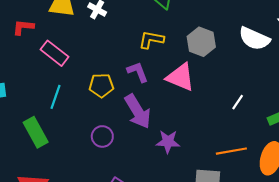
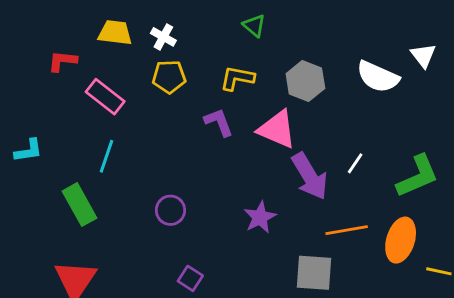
yellow pentagon: (101, 85) -> (169, 77), moved
purple arrow: (138, 111) -> (310, 176), moved
purple star: (168, 142) -> (260, 217), turned -30

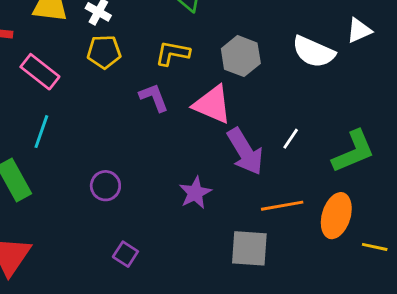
white triangle: (423, 55) -> (359, 30), turned 44

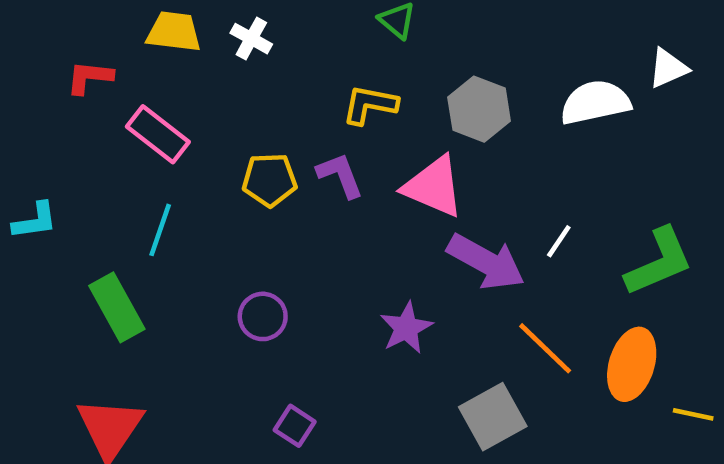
yellow pentagon: (104, 52) -> (270, 180), moved
white semicircle: (313, 52) -> (595, 102), turned 144
purple arrow: (245, 152) -> (486, 262), turned -30
orange line: (282, 206) -> (545, 348), turned 54
gray square: (249, 248) -> (493, 417), turned -33

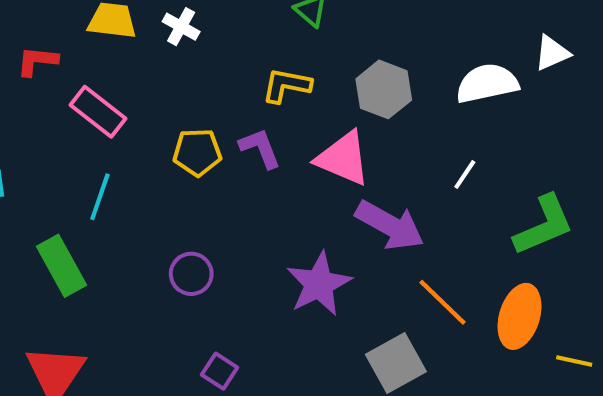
white line: (559, 241) -> (465, 175), moved
purple star: (406, 328) -> (319, 284), size x1.4

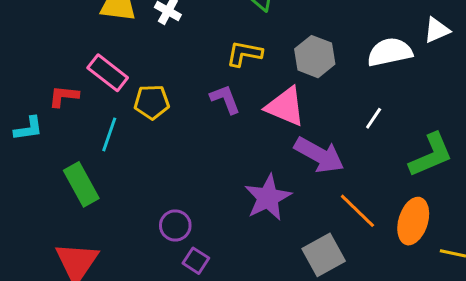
red L-shape: (37, 61) -> (64, 96), moved
yellow pentagon: (197, 152) -> (152, 102), moved
purple circle: (191, 274) -> (175, 225), moved

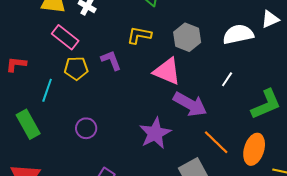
pink rectangle: (108, 73) -> (65, 37), moved
purple L-shape: (225, 99) -> (111, 60), moved
purple circle: (175, 225) -> (86, 128), moved

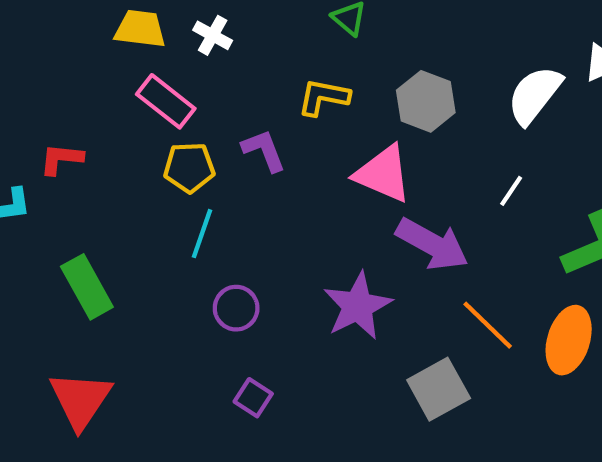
white semicircle: (238, 34) -> (535, 95), turned -40
cyan line: (47, 90) -> (202, 234), moved
purple circle: (86, 128) -> (236, 308), moved

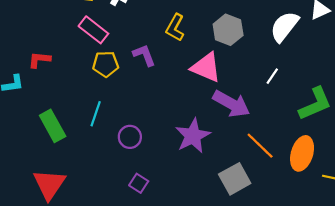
yellow L-shape: (323, 97) -> (175, 28), turned -72
cyan line: (202, 234) -> (96, 114), moved

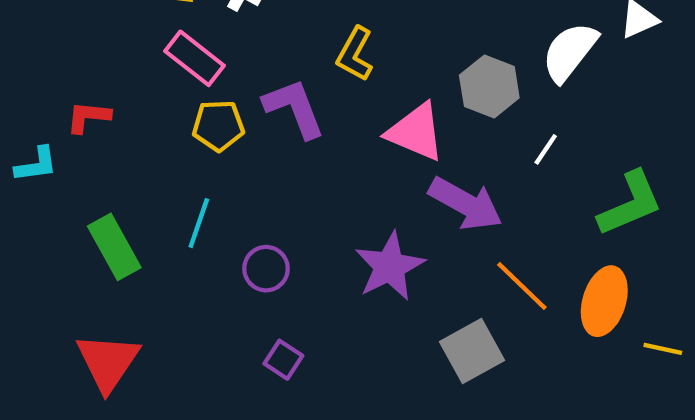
gray hexagon: (228, 30) -> (489, 86), moved
purple L-shape: (144, 55) -> (294, 108), size x1.4

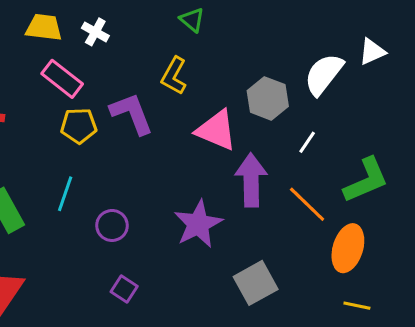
purple arrow: (465, 204) -> (251, 180), turned -120
orange line: (522, 286) -> (307, 204), moved
yellow line: (663, 349) -> (357, 306), moved

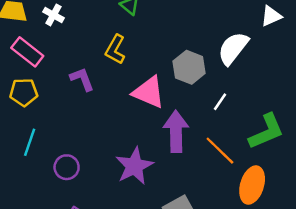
white triangle: (372, 52) -> (271, 16), moved
purple L-shape: (132, 114) -> (82, 79), size x0.7
yellow pentagon: (79, 126) -> (24, 92), moved

